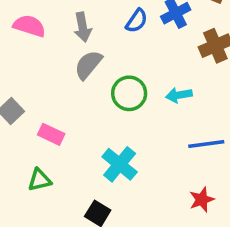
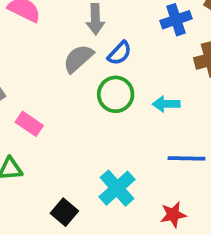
blue semicircle: (137, 21) -> (120, 53), moved
gray arrow: (83, 27) -> (95, 19), moved
cyan cross: (120, 164) -> (117, 188), moved

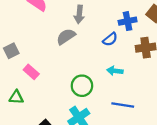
blue semicircle: (120, 53) -> (110, 39), moved
green circle: (116, 94) -> (82, 86), moved

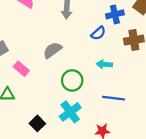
gray semicircle: (66, 37) -> (52, 50), moved

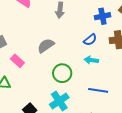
blue semicircle: (98, 33) -> (90, 40), moved

